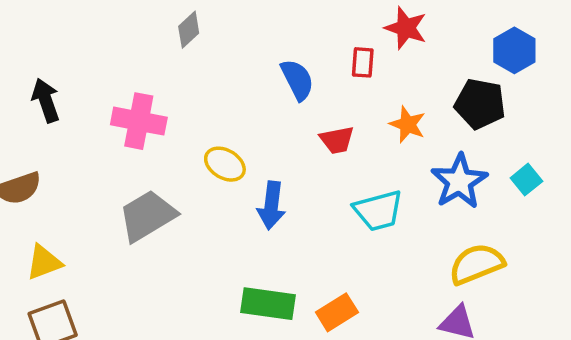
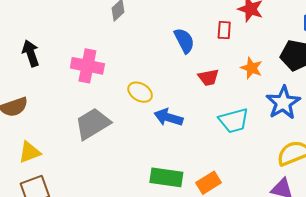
blue arrow: (271, 205) -> (168, 117), turned 100

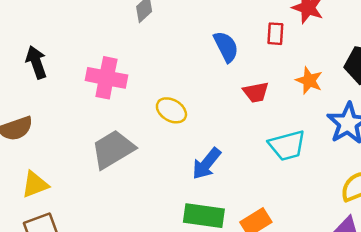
blue arrow: (168, 117) -> (206, 164), moved, turned -68

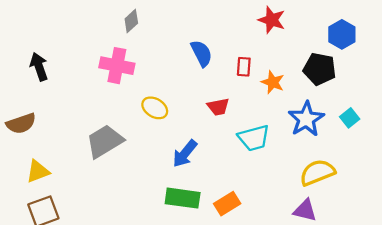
red rectangle: (275, 34) -> (244, 67), moved
pink cross: (106, 78) -> (117, 66), moved
red trapezoid: (256, 92) -> (218, 107), moved

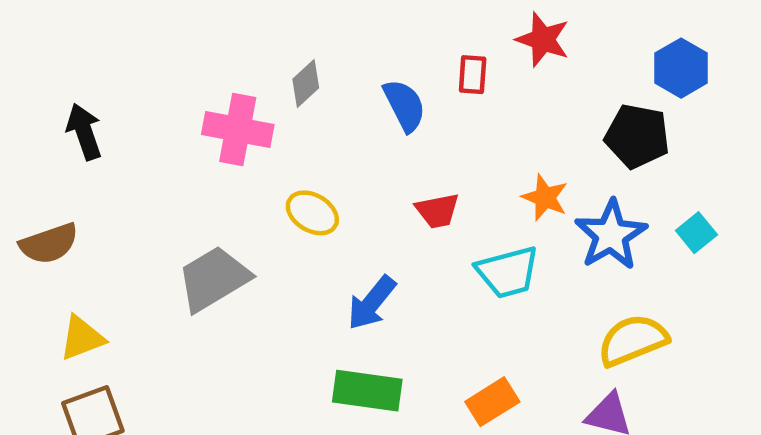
gray diamond: (131, 21) -> (306, 83), moved
red rectangle: (244, 67) -> (473, 75), moved
orange star: (273, 82) -> (545, 198), moved
orange rectangle: (227, 204) -> (492, 402), moved

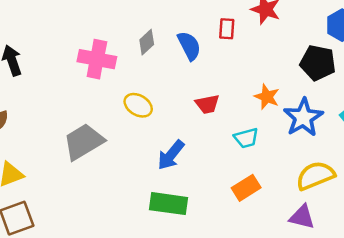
gray diamond: (306, 83) -> (147, 42), moved
cyan trapezoid: (508, 272) -> (246, 138), size x0.7
orange rectangle: (492, 402) -> (246, 188), moved

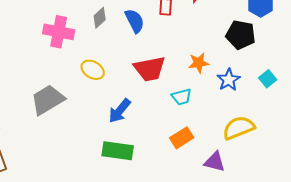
orange star: (267, 97) -> (199, 63), turned -30
red trapezoid: (207, 104) -> (150, 69), size x1.6
blue star: (303, 117) -> (229, 80), size x0.7
purple triangle: (302, 217) -> (215, 162), moved

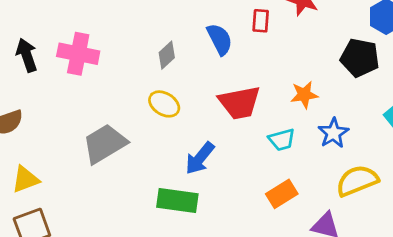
gray diamond: (100, 18) -> (167, 55), moved
pink cross: (59, 32) -> (78, 54), moved
blue star: (229, 80) -> (333, 133), moved
green rectangle: (118, 151) -> (177, 200), moved

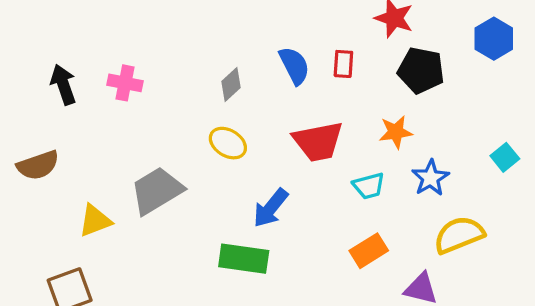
red rectangle: (261, 21) -> (343, 64), moved
pink cross: (78, 54) -> (125, 83), size x0.7
black pentagon: (360, 58) -> (421, 70), moved
yellow triangle: (25, 179) -> (95, 221), moved

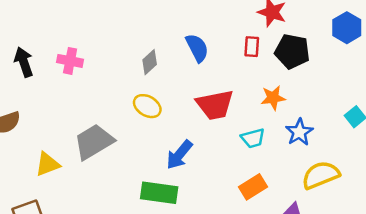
red rectangle: (343, 64) -> (252, 47), moved

